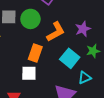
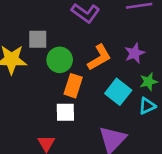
green circle: (30, 19) -> (60, 60), moved
cyan triangle: (85, 78) -> (147, 106), moved

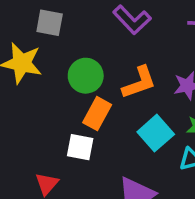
gray square: (38, 39) -> (50, 23), moved

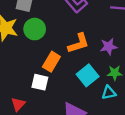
green circle: (86, 76) -> (35, 29), moved

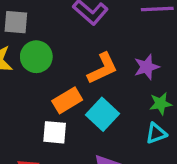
orange rectangle: (51, 62) -> (67, 100), turned 36
cyan square: (88, 75) -> (102, 114), moved

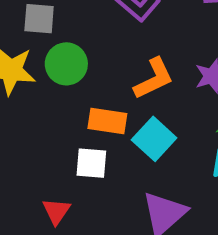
orange rectangle: (67, 100) -> (107, 121), turned 40

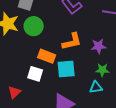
cyan square: (154, 139) -> (66, 69), turned 30

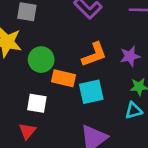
green circle: (34, 26) -> (41, 60), moved
white square: (35, 74) -> (37, 103), moved

